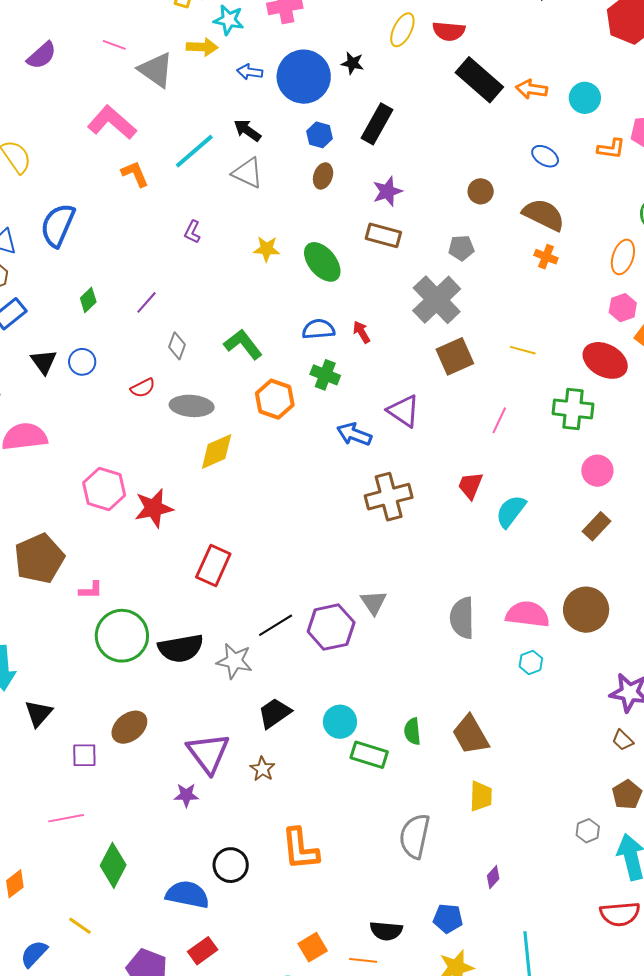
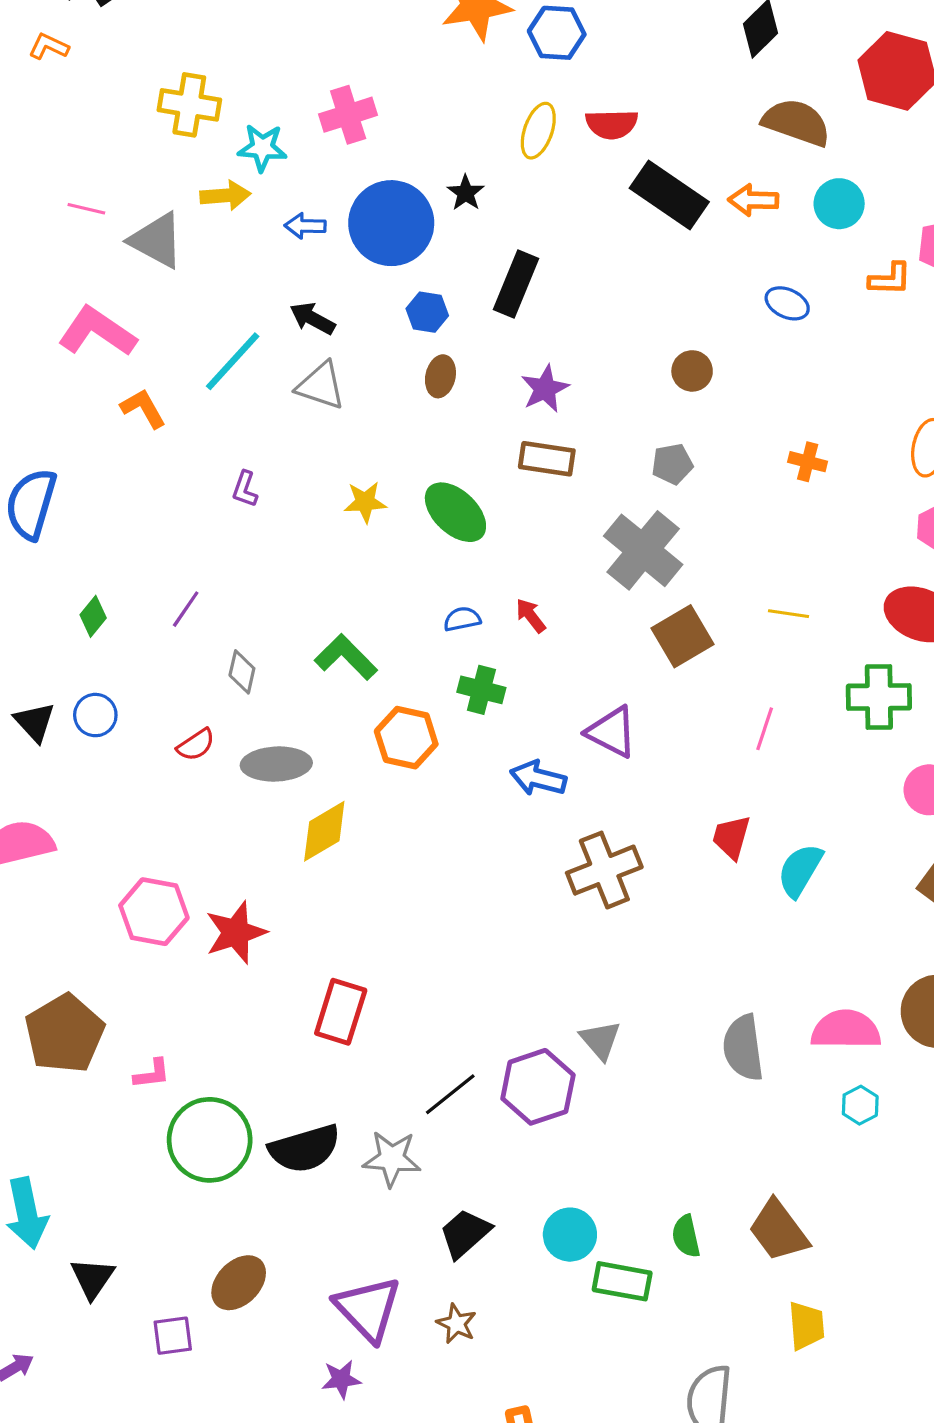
black star: (352, 63) -> (466, 193), turned 30
brown semicircle: (544, 215) -> (796, 122), moved
blue semicircle: (318, 329) -> (462, 619), size x0.7

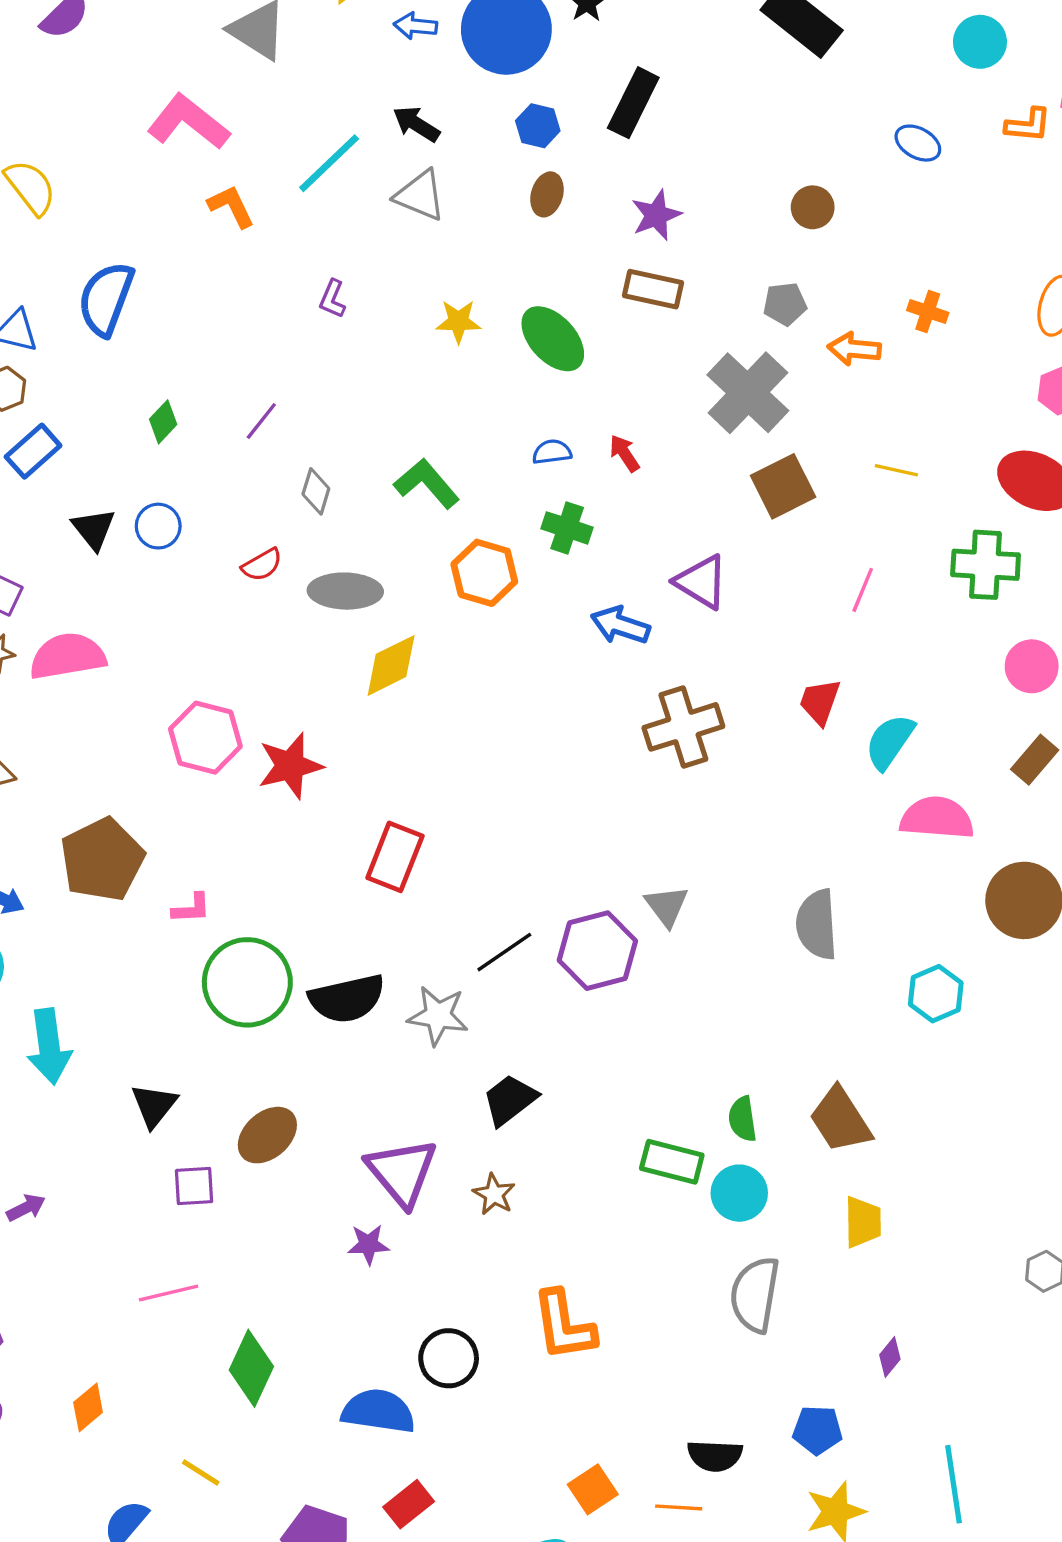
orange arrow: (753, 200) -> (854, 349), moved
pink semicircle: (846, 1030) -> (937, 818), moved
cyan hexagon: (860, 1105) -> (936, 994), size x1.4
cyan circle: (570, 1235) -> (739, 1193), moved
black triangle: (92, 1278) -> (154, 1105), moved

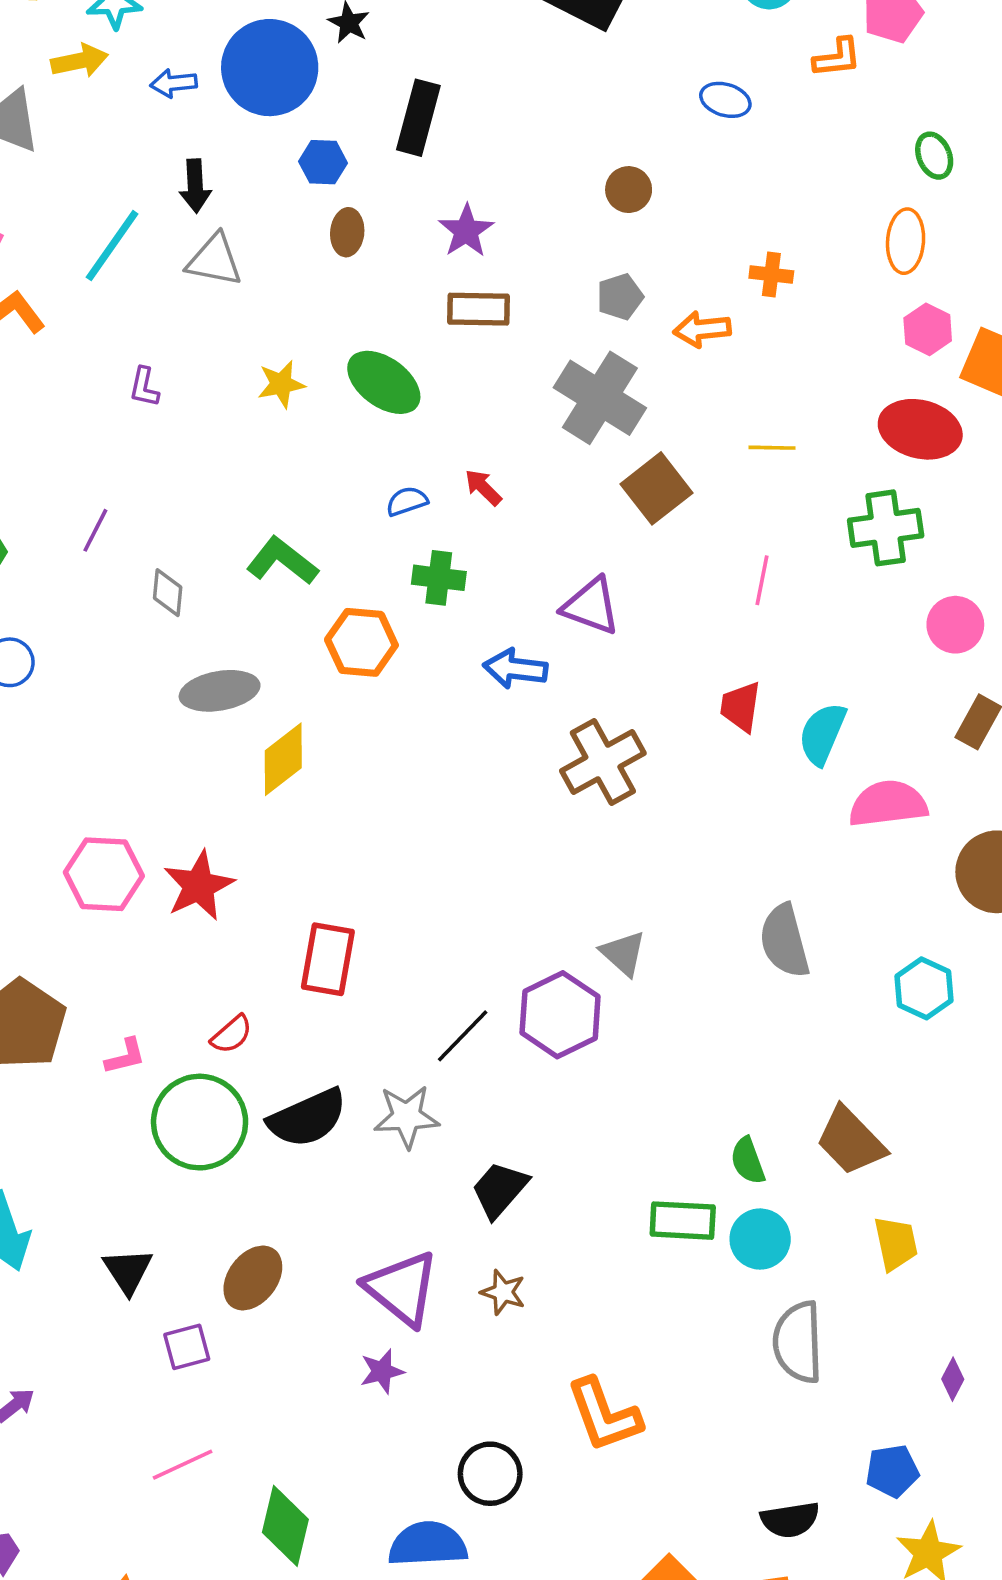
black arrow: (416, 124) -> (195, 186), turned -114
red semicircle: (262, 565) -> (232, 1034), moved

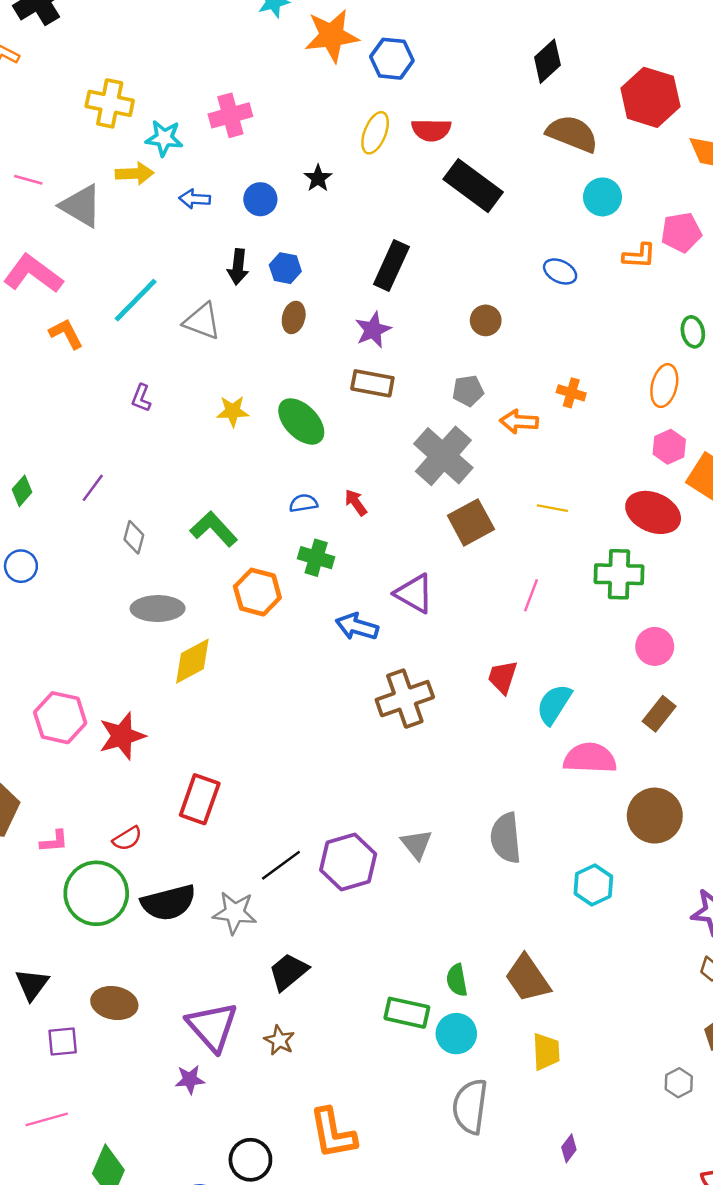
blue circle: (270, 68) -> (260, 199), size x0.5
black rectangle: (418, 118) -> (391, 266), moved
black arrow: (195, 186) -> (238, 267), moved
gray triangle: (623, 953) -> (416, 844), moved
brown ellipse: (253, 1278) -> (114, 1003), turned 54

